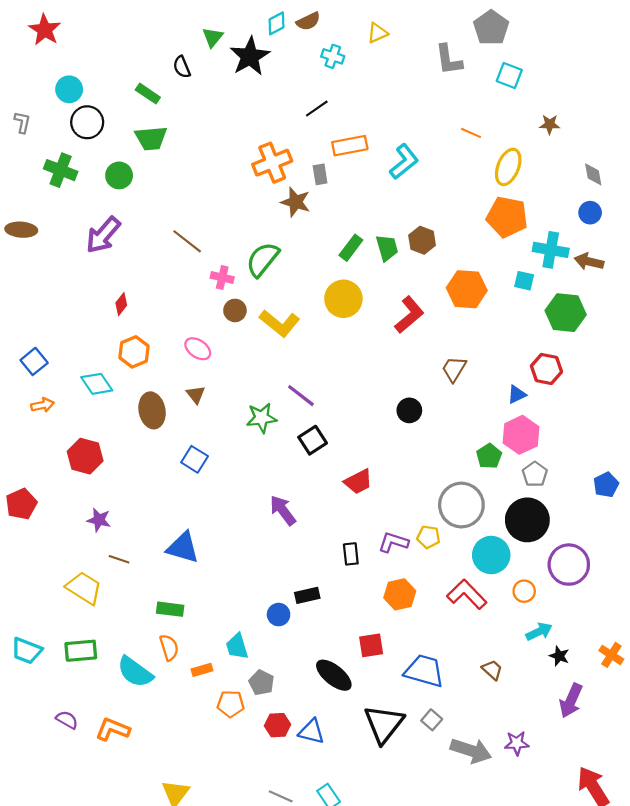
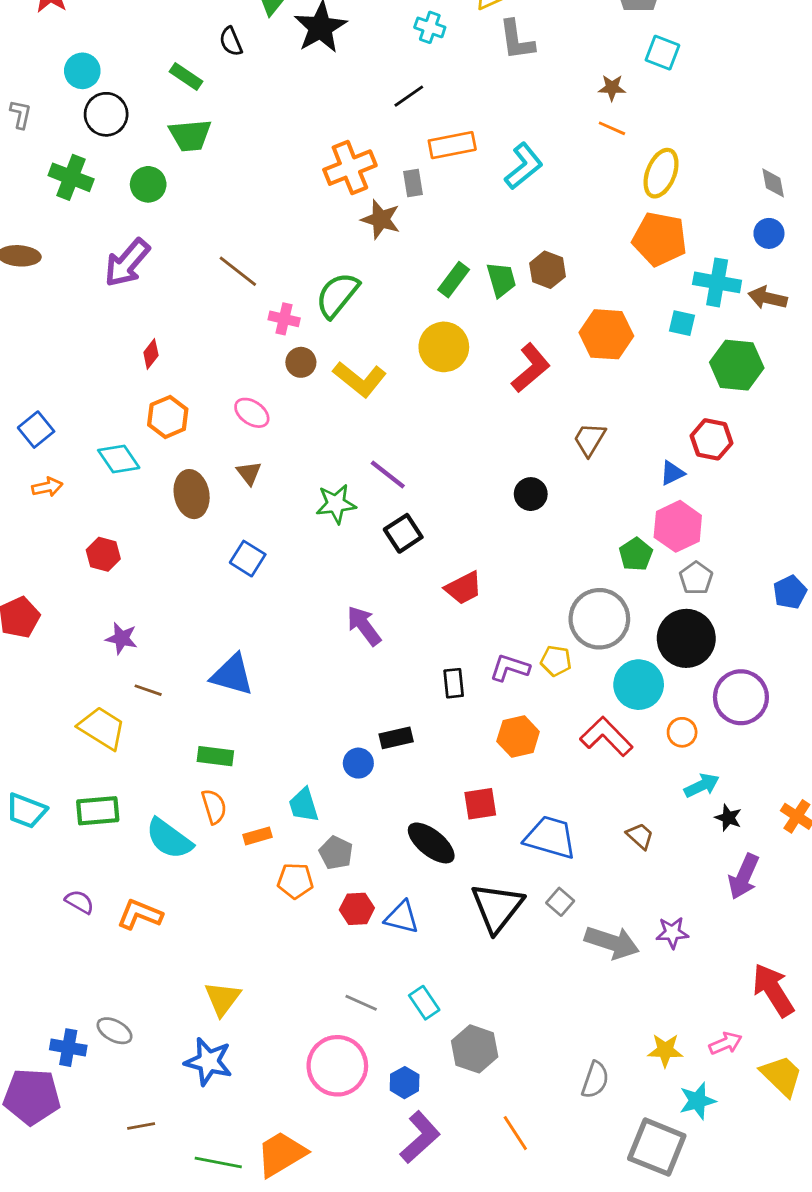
gray L-shape: (449, 60) -> (517, 40), moved
brown star: (550, 124) -> (612, 88), moved
red hexagon: (85, 456) -> (103, 554), size x0.7

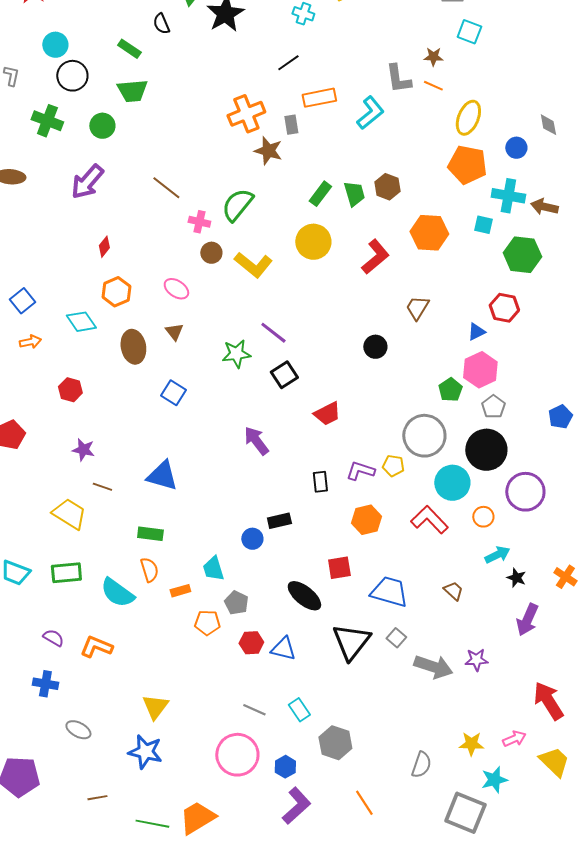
gray L-shape: (517, 40) -> (398, 79), moved
blue circle: (769, 233) -> (516, 148), moved
blue cross: (68, 1048) -> (45, 684), moved

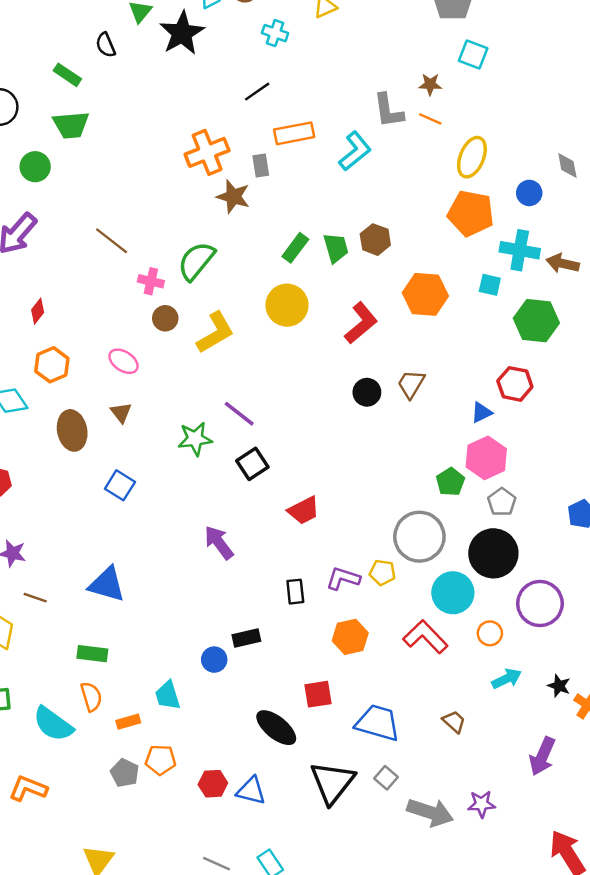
yellow L-shape: (253, 265) -> (215, 333), turned -69
black circle: (375, 347) -> (367, 392), moved
black star: (516, 578) -> (559, 686), moved
gray pentagon: (236, 603) -> (125, 773), moved

